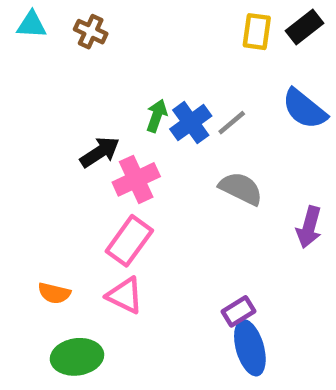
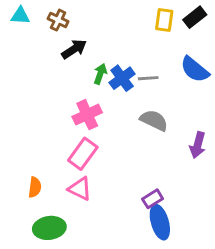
gray line: (232, 123) -> (148, 78), turned 36
black arrow: (100, 152) -> (74, 49), moved
orange semicircle: (54, 293) -> (35, 187), turned -96

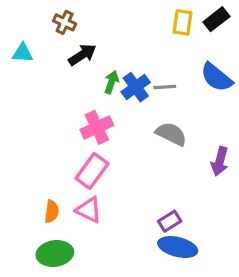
cyan triangle: (20, 16) -> (23, 53), moved
orange semicircle: (35, 187) -> (52, 211), moved
blue ellipse: (160, 222) -> (178, 247), turned -60

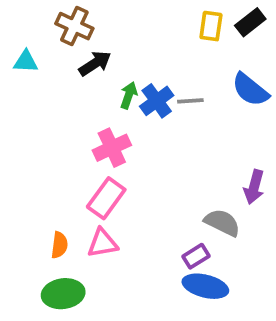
brown cross: (65, 22) -> (74, 26), size x1.4
gray semicircle: (171, 134) -> (222, 223), moved
pink triangle: (89, 210) -> (102, 243), turned -36

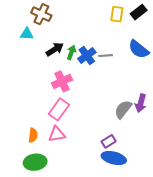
cyan triangle: (26, 62) -> (27, 34), moved
black arrow: (95, 63) -> (55, 49), moved
gray semicircle: (222, 223) -> (123, 109), moved, turned -78

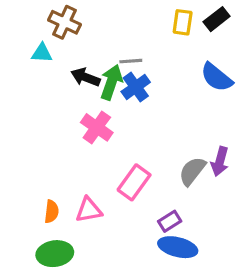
black arrow: (55, 49) -> (86, 77), turned -126
green arrow: (71, 52) -> (111, 82), size x1.5
gray line: (105, 56) -> (131, 61), moved
pink cross: (62, 81) -> (97, 127), turned -30
pink rectangle: (59, 109) -> (134, 182), moved

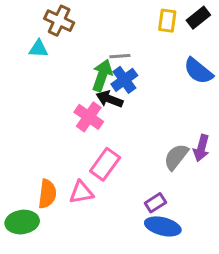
black arrow: (86, 77) -> (110, 99), moved
pink rectangle: (134, 182) -> (105, 164), moved
orange semicircle: (52, 212) -> (47, 194), size x1.4
green ellipse: (55, 254) -> (22, 222), moved

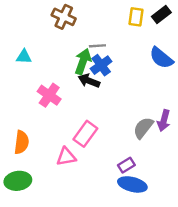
brown cross: (59, 21) -> (64, 17), moved
cyan triangle: (38, 49) -> (24, 57), moved
pink cross: (89, 117) -> (49, 95), moved
orange semicircle: (47, 194) -> (21, 142), moved

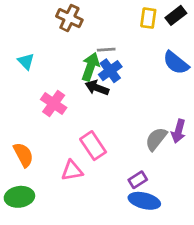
cyan triangle: (24, 57) -> (26, 61), turned 42
pink rectangle: (85, 134) -> (93, 146), turned -70
orange semicircle: (21, 142) -> (23, 155), turned -35

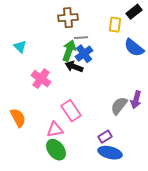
brown cross: (69, 18) -> (68, 18), moved, turned -30
yellow rectangle: (148, 18) -> (115, 25), moved
green ellipse: (19, 197) -> (56, 150), moved, turned 60

